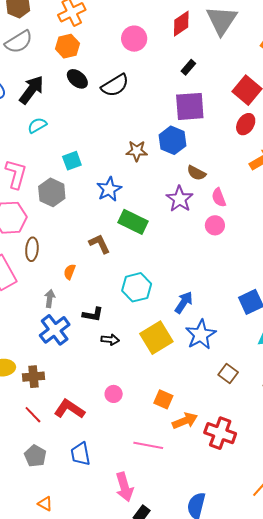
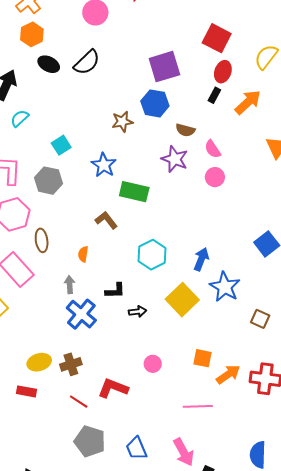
black rectangle: (188, 67) -> (214, 95), moved
blue trapezoid: (80, 454) -> (136, 448), moved
gray pentagon: (35, 456) -> (90, 441), size x1.4

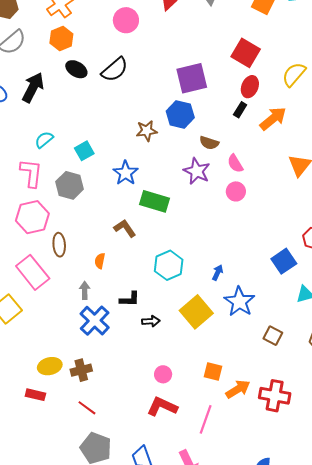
cyan semicircle: (20, 118) -> (44, 140), moved
blue arrow: (201, 259) -> (218, 273), size x0.7
red L-shape: (113, 388) -> (162, 407), moved
pink line: (198, 406) -> (206, 419), turned -72

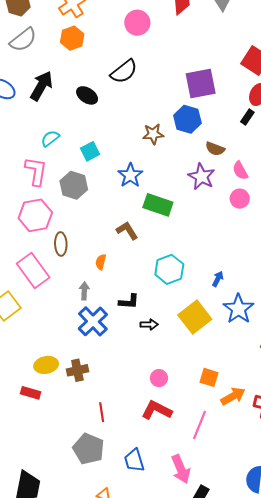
black ellipse: (76, 69) -> (87, 95), moved
red line: (87, 408) -> (102, 412), moved, turned 42

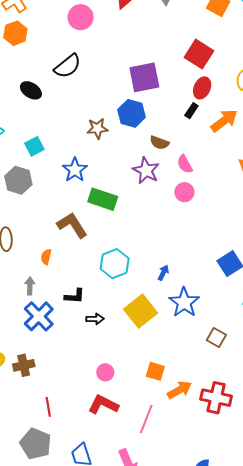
brown L-shape: (127, 231) -> (72, 225), size x1.4

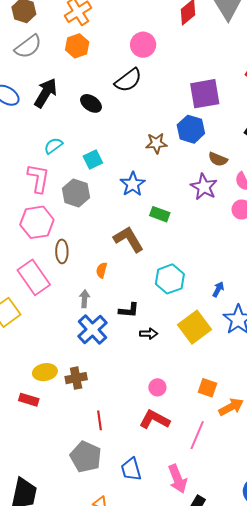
pink circle: (81, 17) -> (143, 45), moved
green rectangle: (103, 199) -> (160, 214), size x0.7

